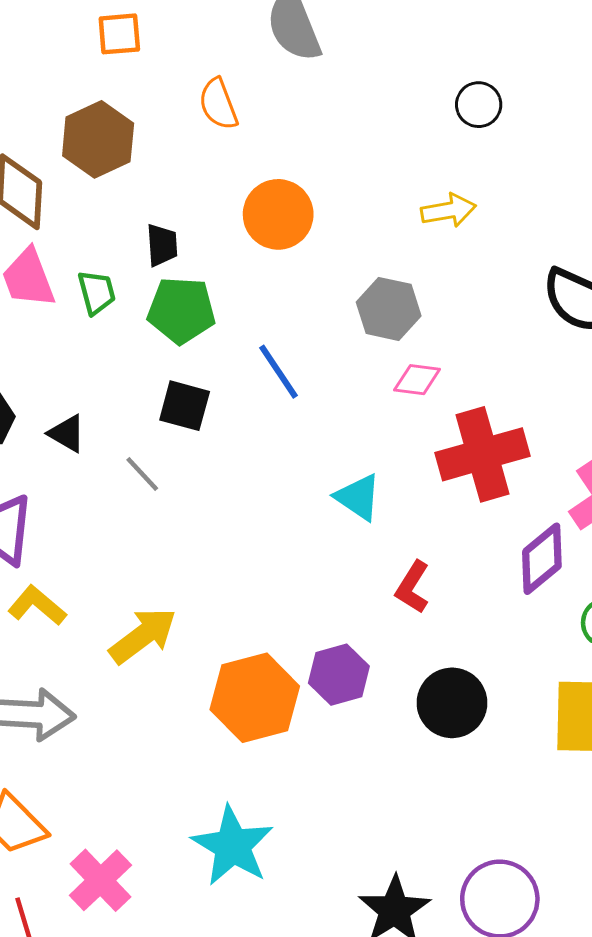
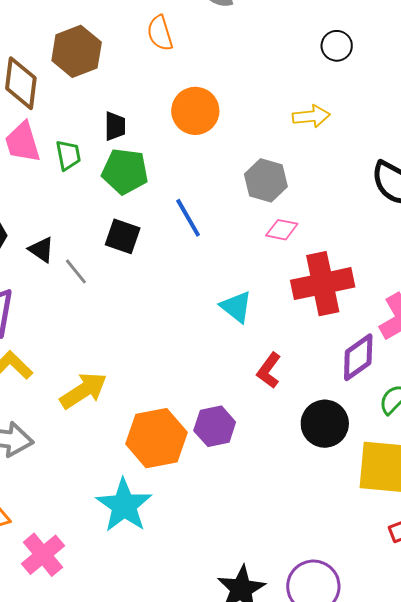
gray line: (142, 474) -> (76, 271), moved
black circle: (452, 703) -> (325, 424), moved
cyan star: (233, 846) -> (124, 505), moved

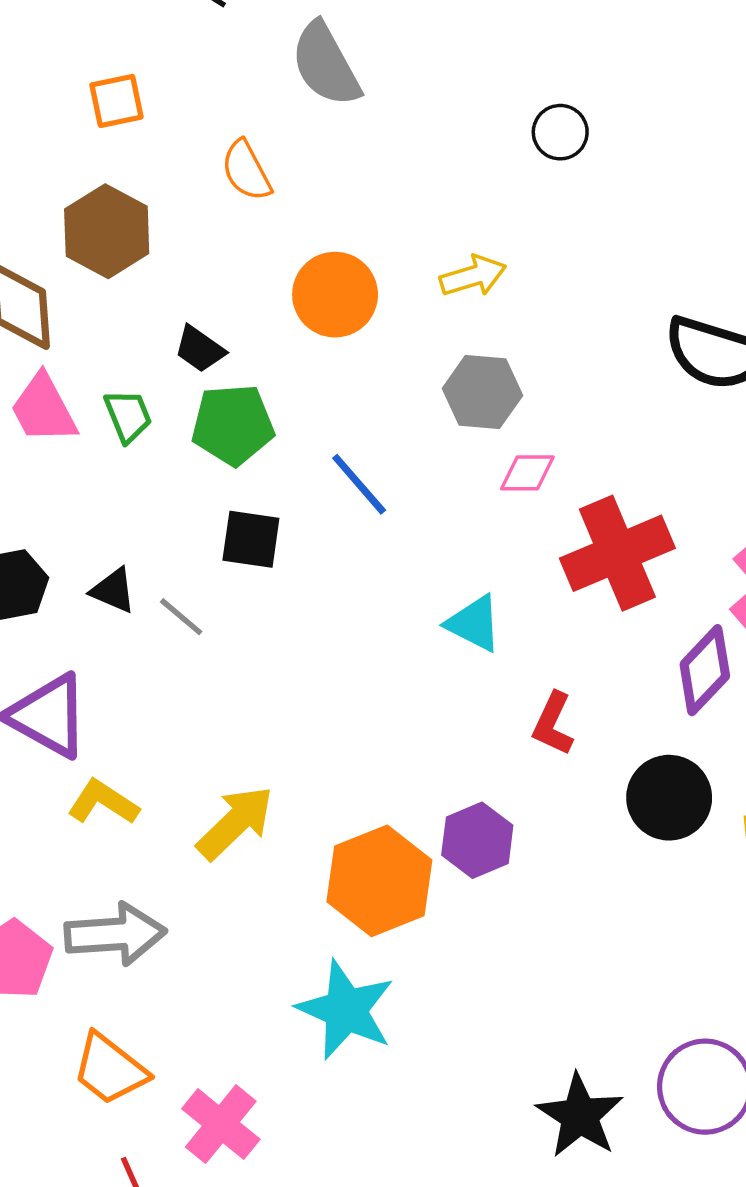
yellow arrow: (311, 116) -> (473, 276), moved
black trapezoid: (115, 126) -> (200, 349), turned 136

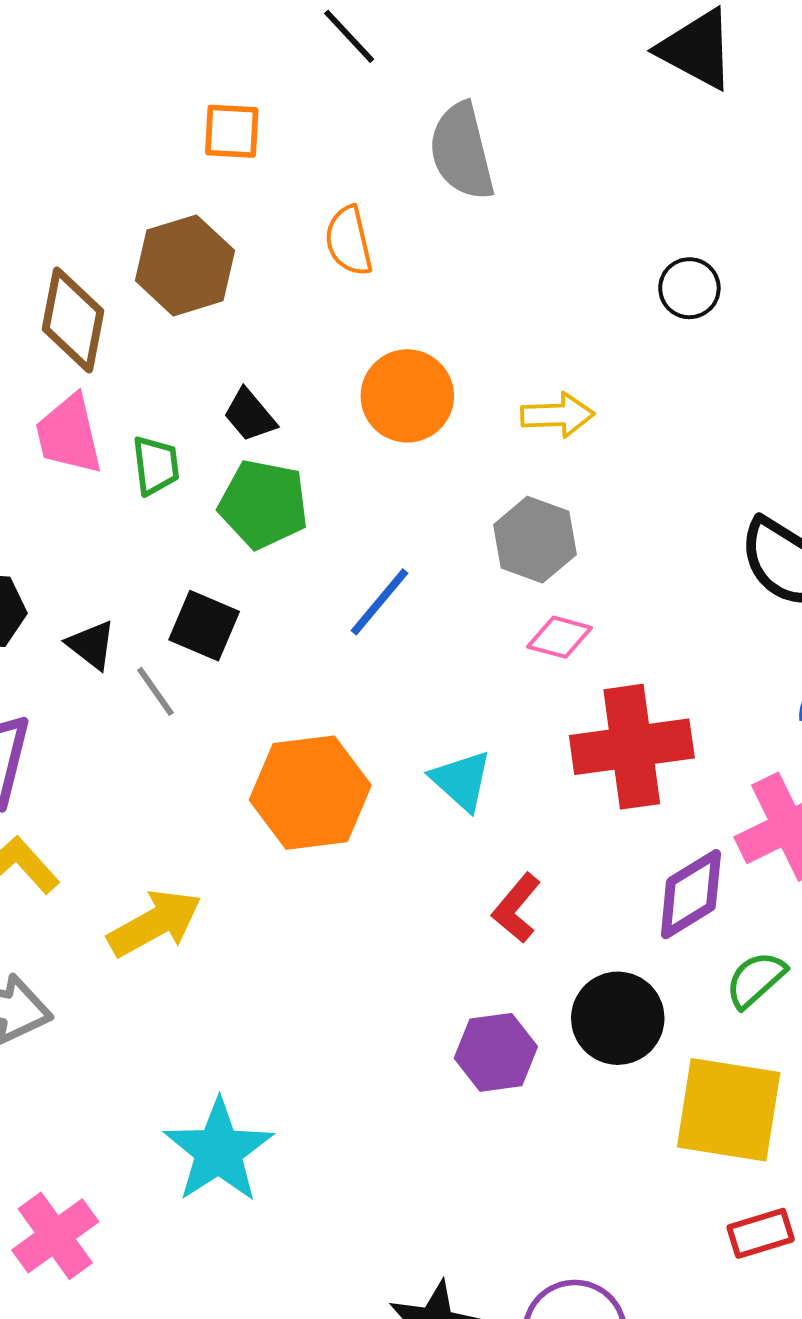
blue line: (359, 484) -> (380, 602), turned 66
black square: (251, 539) -> (204, 626), moved
purple hexagon: (477, 840) -> (496, 1052), moved
orange hexagon: (379, 881) -> (310, 793), moved

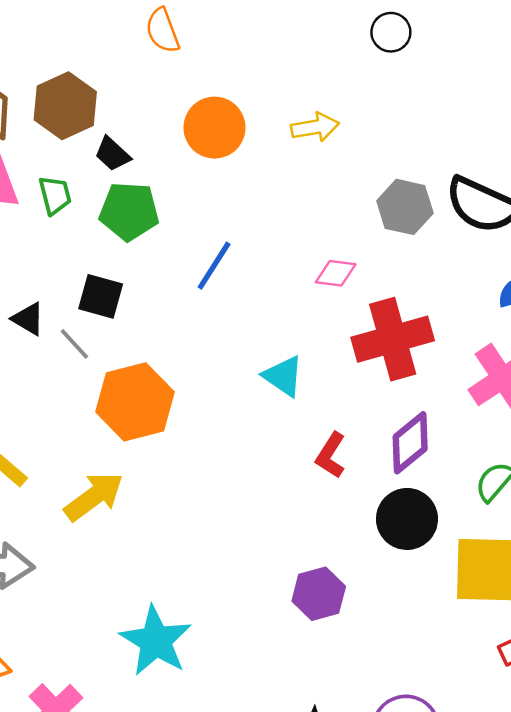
brown hexagon: (185, 265) -> (65, 106), moved
gray hexagon: (535, 540) -> (405, 207), moved
orange hexagon: (310, 793) -> (135, 402), moved
purple diamond: (691, 894) -> (410, 443), moved
purple hexagon: (496, 1052) -> (319, 594), moved

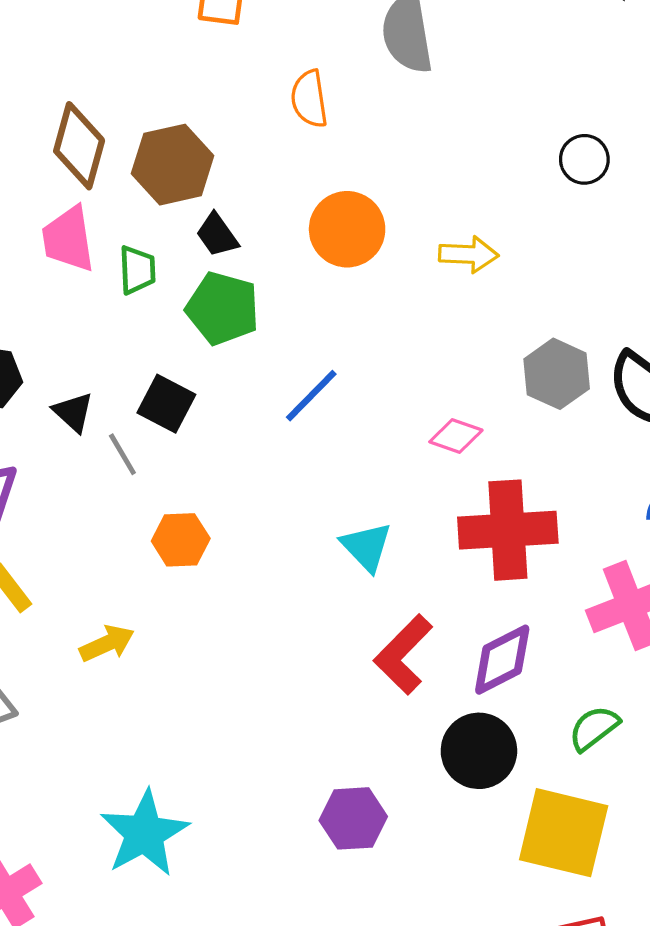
orange hexagon: (135, 402) -> (181, 540), size x0.6
red L-shape: (331, 455) -> (403, 654), size x1.4
yellow arrow: (94, 497) -> (107, 643), size x0.7

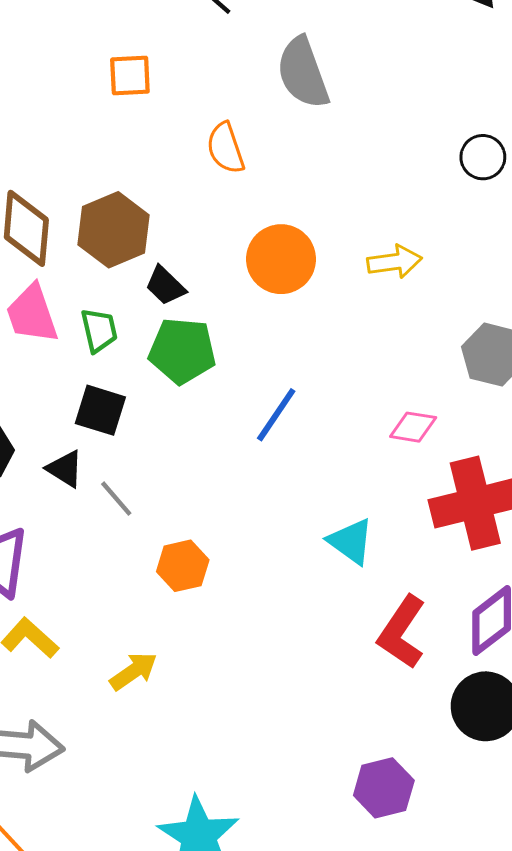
black square: (166, 404) -> (100, 410), moved

